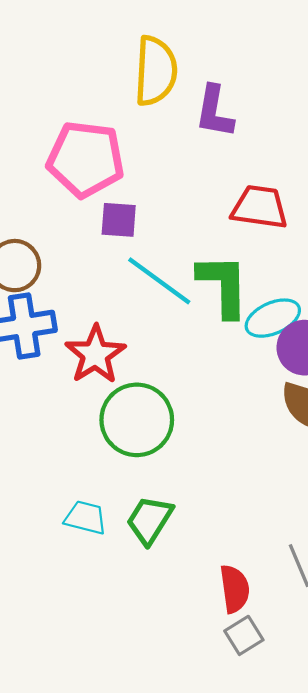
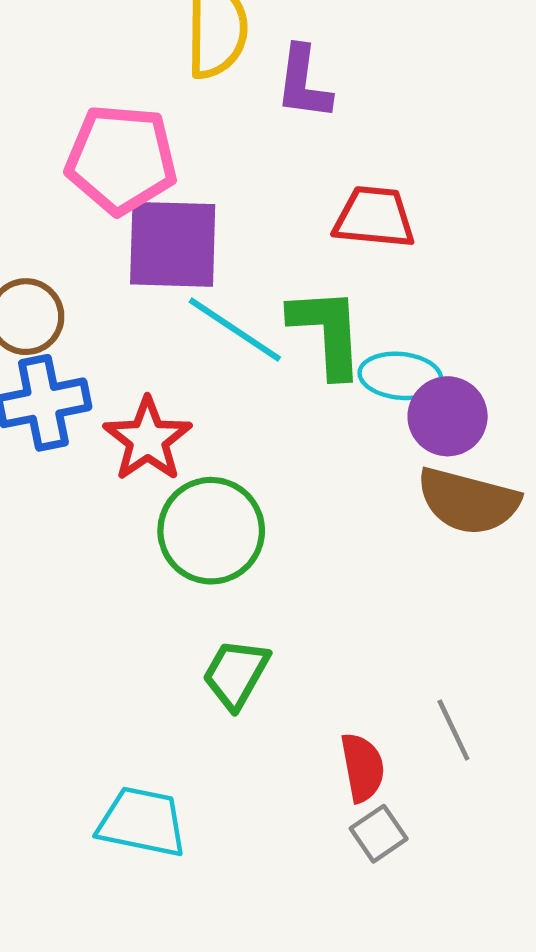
purple square: (119, 220) -> (173, 244), size x1.8
cyan ellipse: (273, 318) -> (400, 376), turned 32
cyan trapezoid: (85, 518) -> (142, 822), moved, size x1.5

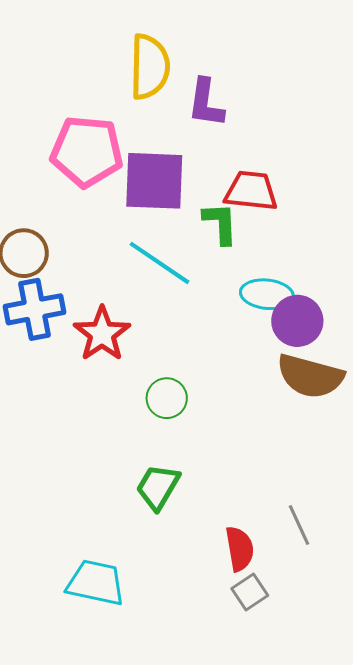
purple square: (173, 244) -> (154, 181), moved
green L-shape: (327, 332) -> (220, 223), moved, size x0.7
green circle: (211, 531) -> (167, 398), moved, size x0.6

